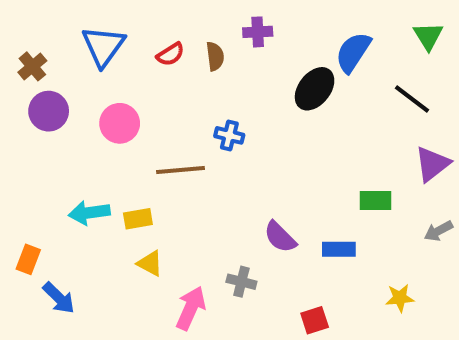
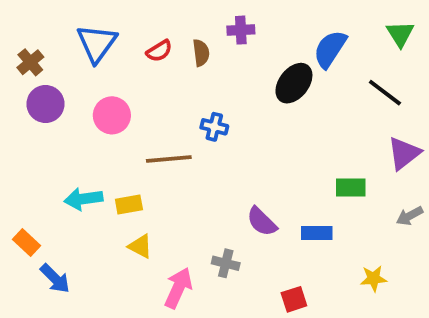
orange rectangle: (28, 259) -> (27, 242), turned -68

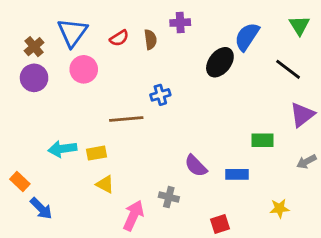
brown cross: (30, 62) -> (34, 47), moved
pink circle: (112, 115) -> (84, 69), moved
blue cross: (214, 127) -> (160, 95), turned -30

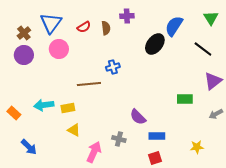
blue rectangle: (237, 174) -> (157, 136), moved
orange rectangle: (20, 181) -> (14, 113), moved

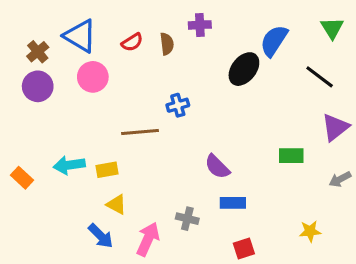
blue triangle: (51, 23) -> (80, 36), turned -35
purple semicircle: (138, 117) -> (217, 167), moved
blue rectangle: (157, 136) -> (233, 203), moved
blue arrow: (29, 147) -> (101, 236), moved

